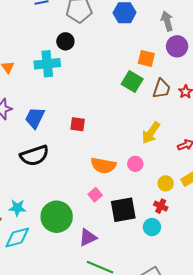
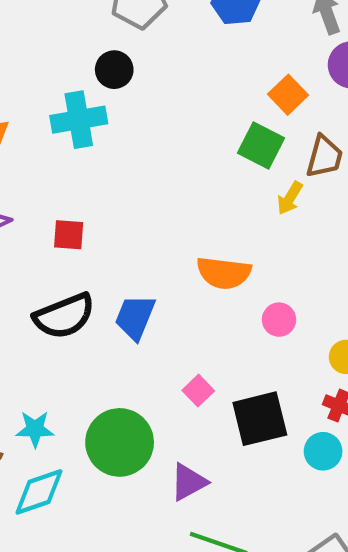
orange square: (146, 58) -> (288, 95), turned 36
blue trapezoid: (35, 118) -> (135, 317), moved
red square: (78, 124) -> (69, 235), moved
yellow arrow: (151, 133) -> (290, 198), moved, size x0.7
orange semicircle: (103, 165) -> (224, 273), moved

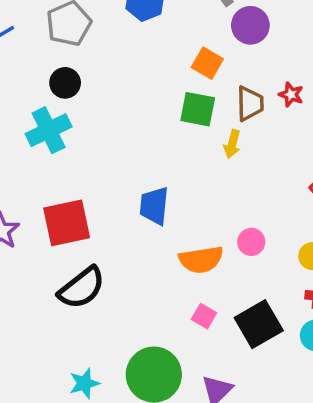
red square: (69, 235) -> (67, 223), size x1.8
orange semicircle: (224, 273) -> (201, 260), moved
blue trapezoid: (135, 317) -> (154, 206), moved

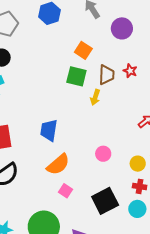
purple circle: (250, 25) -> (122, 28), moved
orange semicircle: (201, 260) -> (58, 164), moved, turned -35
pink square: (204, 316) -> (66, 191), moved

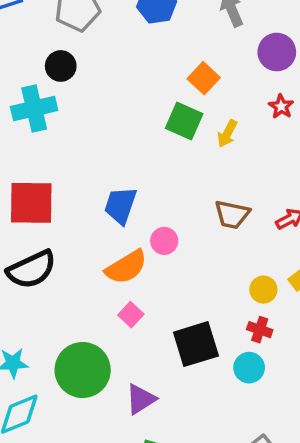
red star: (130, 71) -> (281, 107), moved
brown trapezoid: (106, 75) -> (232, 214), moved, turned 90
yellow arrow: (95, 97) -> (227, 134), moved
pink circle: (103, 154) -> (164, 241), moved

